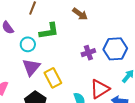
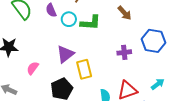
cyan circle: (28, 44) -> (69, 19), moved
blue hexagon: (115, 49) -> (153, 41), moved

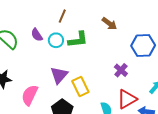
purple cross: (124, 52) -> (121, 70), moved, turned -32
pink semicircle: (33, 68) -> (30, 95), size x1.5

